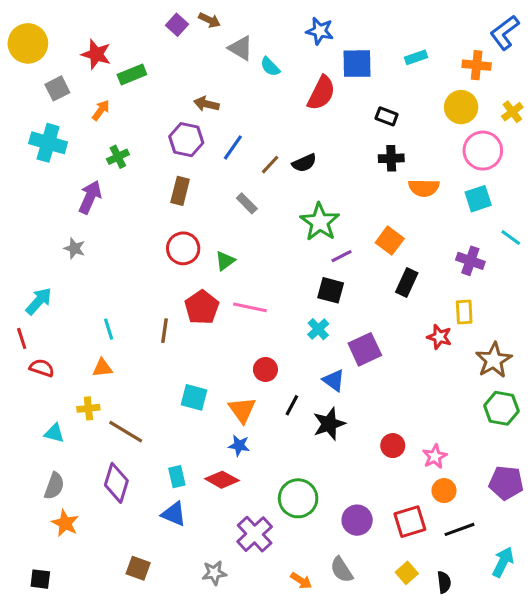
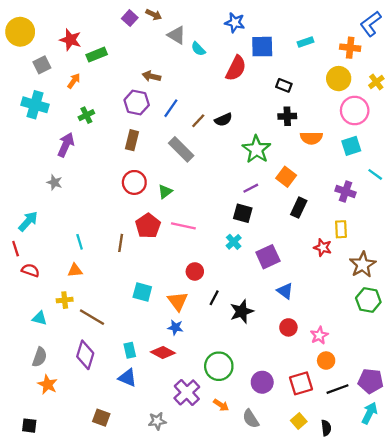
gray rectangle: (247, 203) -> (181, 149), size x1.6
green star: (320, 222) -> (256, 149), moved
blue triangle: (334, 380) -> (285, 291), moved
purple pentagon: (506, 483) -> (371, 381), moved
orange arrow: (301, 581) -> (221, 405), moved

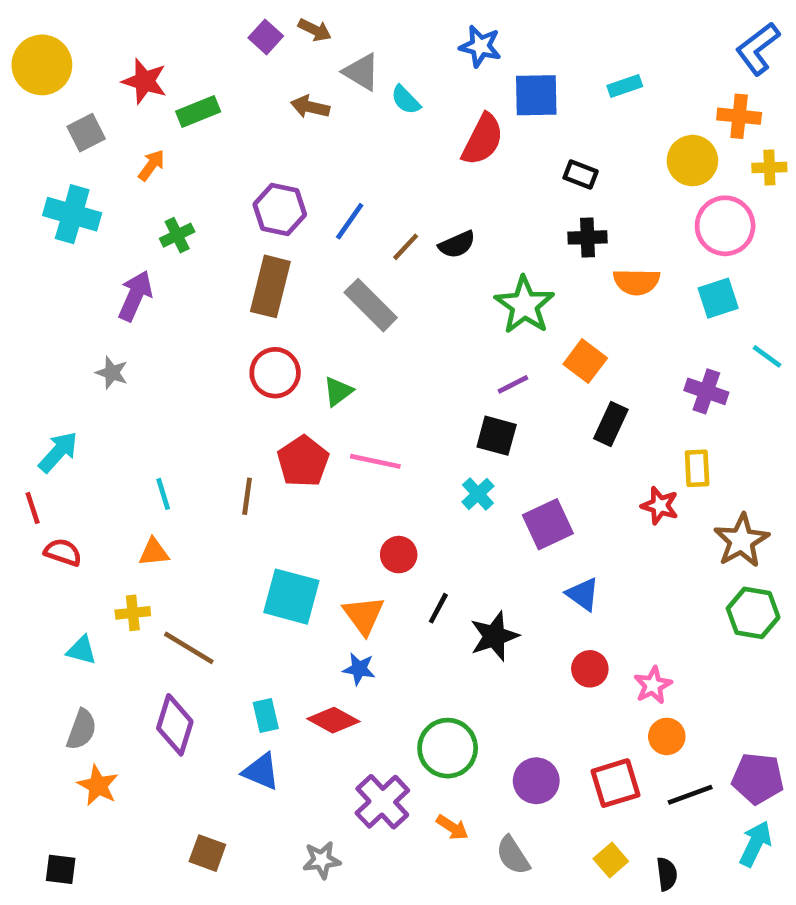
orange cross: (350, 48) -> (739, 116), moved
brown arrow: (151, 76) -> (310, 107), moved
yellow cross: (376, 82) -> (769, 168), turned 35
brown rectangle: (132, 140) -> (270, 286), size x1.4
cyan square: (142, 292) -> (291, 597), size x1.4

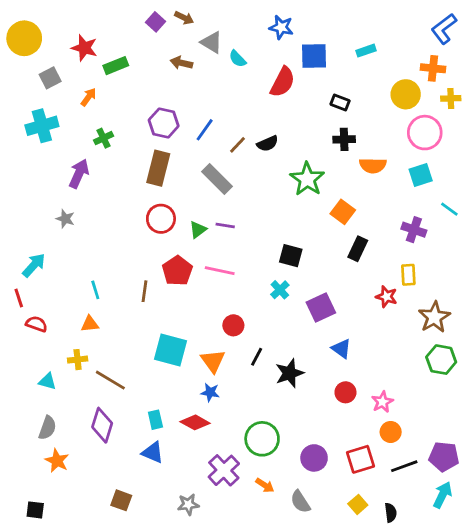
cyan cross: (72, 214) -> (42, 126), turned -32
purple line: (513, 384) -> (225, 226), moved, turned 36

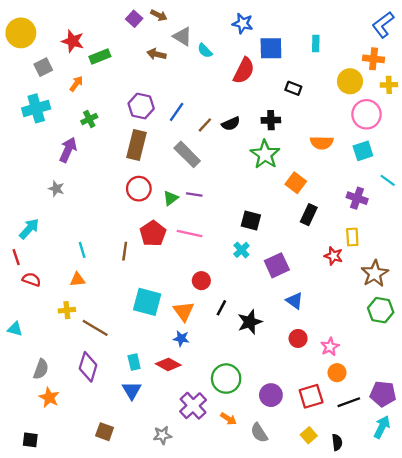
cyan rectangle: (366, 51) -> (316, 44), turned -70
black cross: (344, 139) -> (271, 120), moved
cyan triangle: (47, 381) -> (15, 329), moved
blue triangle: (153, 452) -> (132, 390), turned 36

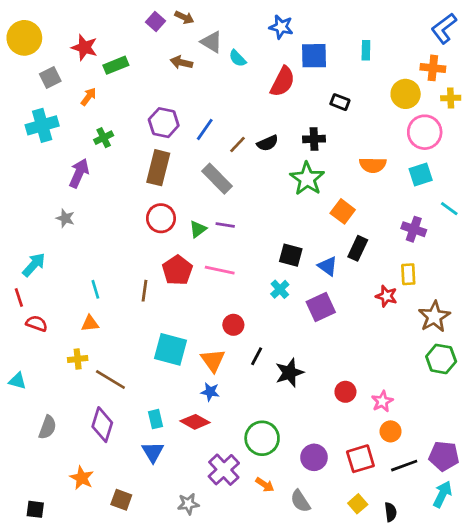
blue triangle: (295, 301) -> (328, 266), moved
orange star: (49, 397) -> (82, 478), moved

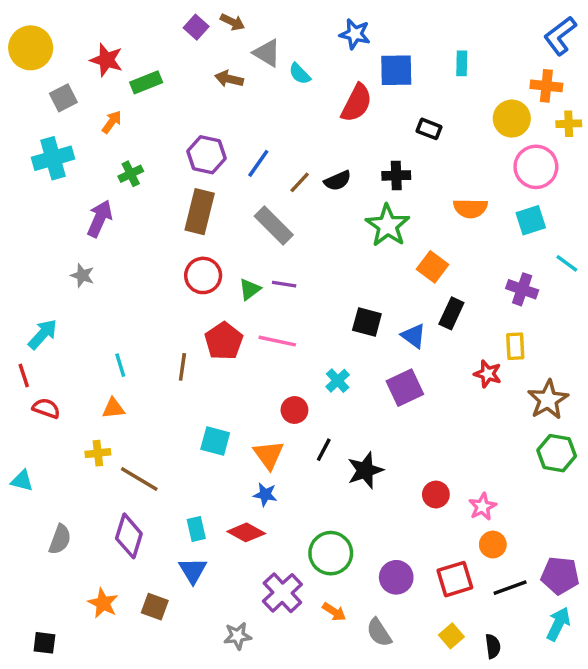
cyan cross: (280, 289) -> (338, 381), moved
cyan square: (171, 349) -> (215, 441), size x0.7
brown square: (121, 500) -> (155, 607), moved

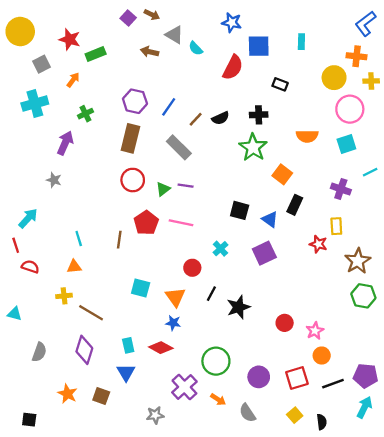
cyan line: (567, 263) -> (370, 172), turned -63

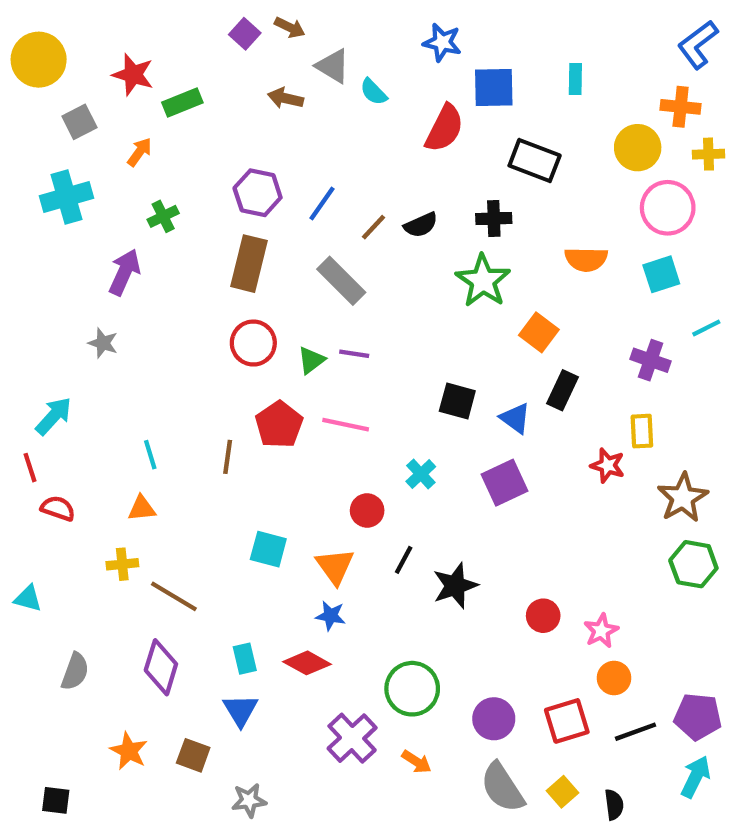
black rectangle: (280, 84) -> (535, 161), size x1.6
gray semicircle: (247, 413) -> (502, 787), moved, size x1.4
gray star: (155, 415) -> (249, 800), moved

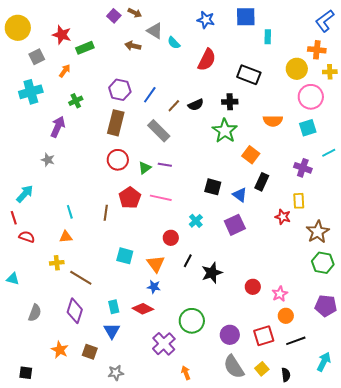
blue square: (494, 88) -> (246, 17), moved
purple pentagon: (698, 717) -> (326, 306), moved
orange arrow: (416, 762) -> (186, 373), moved, turned -144

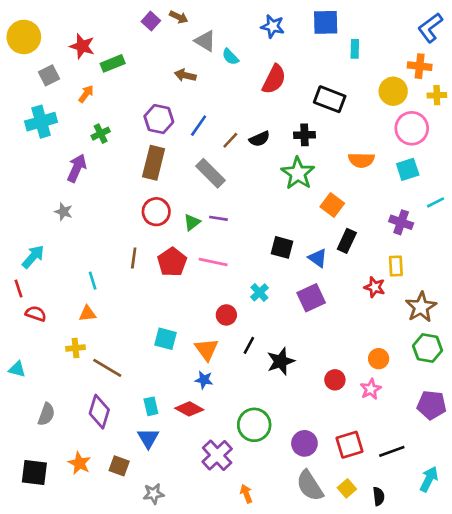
brown arrow: (133, 46) -> (185, 75), moved
brown line: (106, 213) -> (134, 258), moved
orange circle: (286, 316) -> (379, 359), moved
black square: (26, 373) -> (34, 472), moved, size x1.5

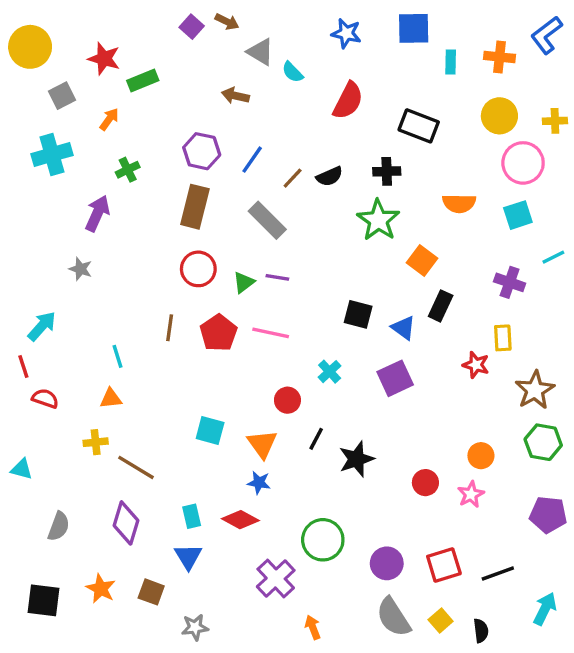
orange cross: (420, 66) -> (499, 57), moved

